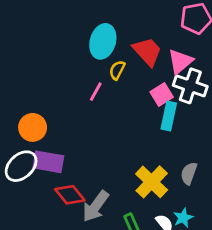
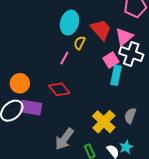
red diamond: (70, 195) -> (59, 89), moved

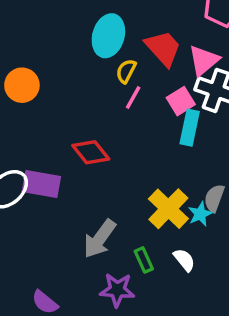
pink line: (64, 58) -> (133, 98), moved
orange circle: (20, 83) -> (22, 85), moved
cyan star: (126, 147) -> (200, 214), moved

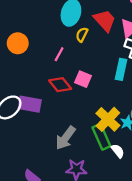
pink line: (133, 98) -> (59, 54), moved
pink square: (181, 101) -> (83, 79), moved, turned -35
green rectangle: (144, 260) -> (101, 137), moved, size x1.6

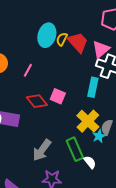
yellow semicircle: (82, 35) -> (62, 39), moved
pink line: (59, 54) -> (28, 70), moved
yellow cross: (108, 119) -> (88, 121), moved

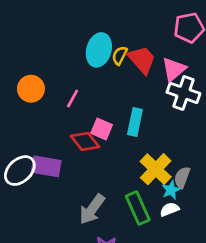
cyan rectangle: (93, 87) -> (135, 122), moved
pink square: (58, 96) -> (102, 129), moved
white semicircle: (90, 162) -> (170, 209), moved, turned -72

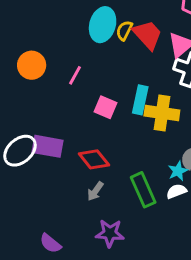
red diamond: (85, 141) -> (94, 159), moved
yellow cross: (156, 169) -> (162, 113), moved, turned -36
gray arrow: (92, 209) -> (95, 191), size x0.6

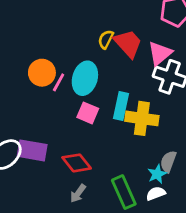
cyan ellipse: (103, 25) -> (85, 78), moved
orange circle: (32, 65) -> (42, 73), moved

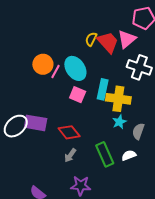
pink triangle: (160, 53) -> (127, 39), moved
cyan ellipse: (85, 78) -> (75, 68), turned -50
cyan star: (157, 174) -> (119, 122), moved

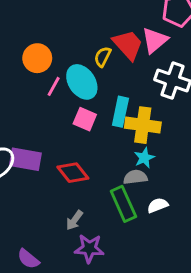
yellow semicircle: (91, 39) -> (103, 57), moved
orange circle: (43, 64) -> (37, 58), moved
gray semicircle: (138, 131) -> (135, 177), moved, turned 63
gray arrow: (70, 155) -> (74, 220), moved

